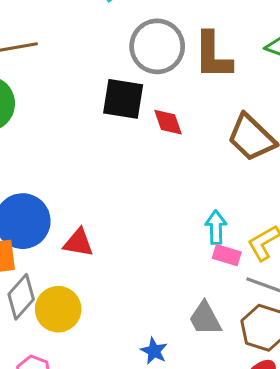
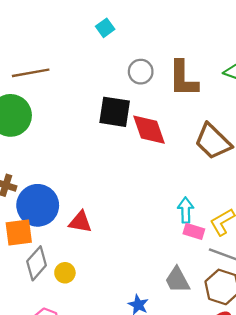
gray circle: (157, 46) -> (141, 72), size x0.6
red diamond: (168, 122) -> (149, 130), size x1.5
yellow circle: (58, 309) -> (65, 273), size x0.6

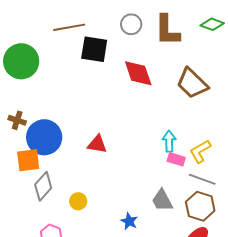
brown line: (31, 73) -> (69, 27), moved
black square: (115, 112) -> (94, 49), moved
red triangle: (80, 222) -> (97, 144), moved
yellow circle: (65, 273) -> (78, 201), moved

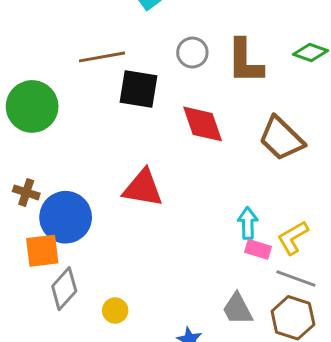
red triangle: (97, 144) -> (143, 188), moved, size x1.4

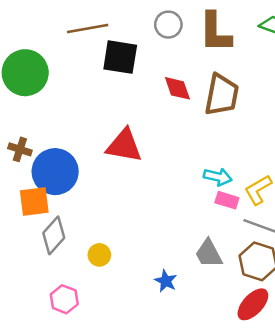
red diamond: (203, 124) -> (177, 88), size x0.7
brown trapezoid: (281, 139) -> (222, 95), moved, turned -123
cyan arrow: (248, 223) -> (218, 177), turned 104

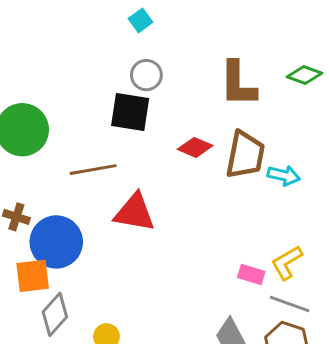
gray circle: (168, 25) -> (146, 75), moved
brown line: (88, 28) -> (93, 170), moved
red diamond: (177, 88) -> (195, 147), turned -48
cyan arrow: (218, 177) -> (284, 176), moved

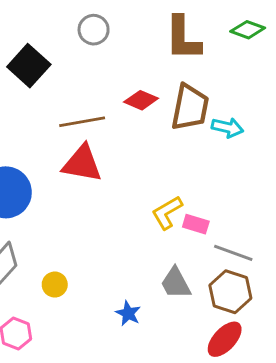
black square: (130, 112) -> (29, 66), moved, turned 33
brown line: (93, 170) -> (82, 122), moved
yellow L-shape: (287, 263) -> (167, 213), moved

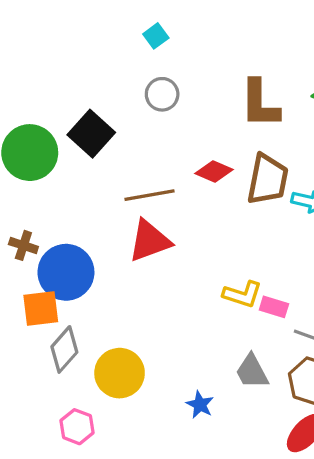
red triangle: (82, 164) -> (149, 241), turned -30
yellow L-shape: (167, 213) -> (242, 294), turned -132
yellow circle: (55, 285) -> (120, 373), size x1.8

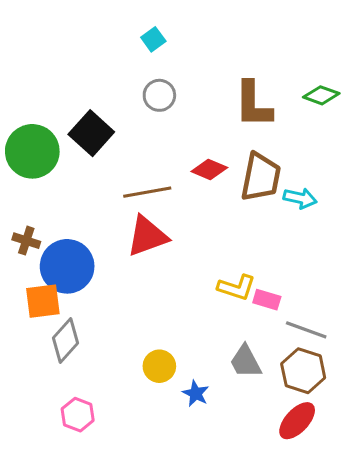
yellow circle: (120, 373) -> (159, 366), moved, size x0.7

